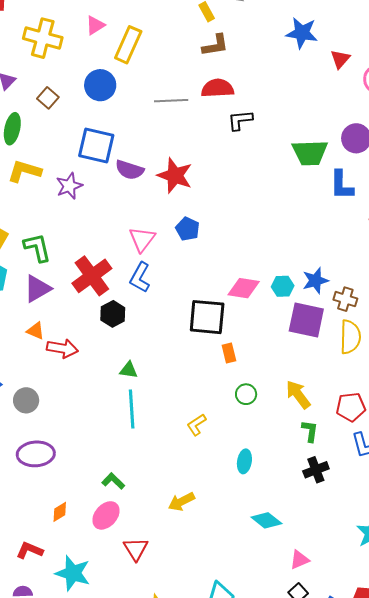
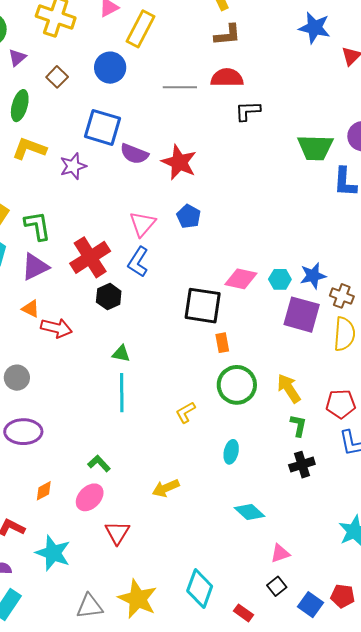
green circle: (246, 394) -> (237, 385), size x1.8

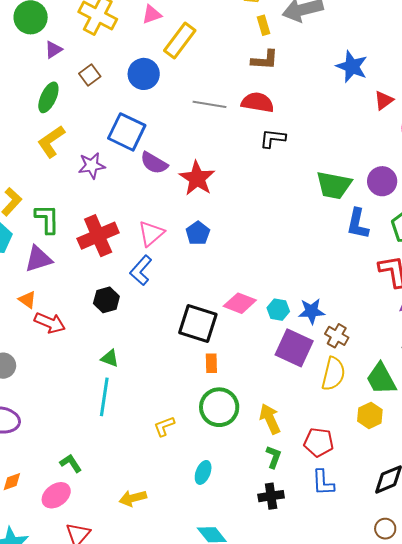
yellow L-shape: (29, 149) -> (51, 141), turned -64
red cross: (90, 257) -> (98, 236), moved

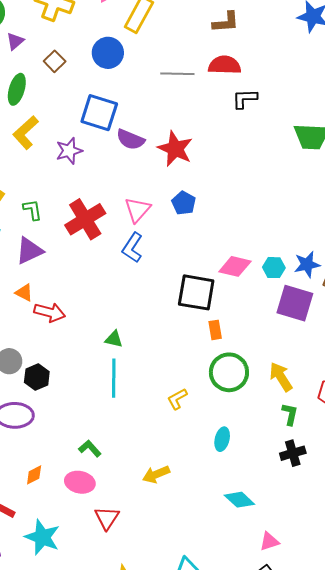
green L-shape: (47, 219) -> (32, 210), size x0.7
black hexagon: (106, 300) -> (37, 377), moved
pink ellipse: (56, 495) -> (80, 482), turned 56

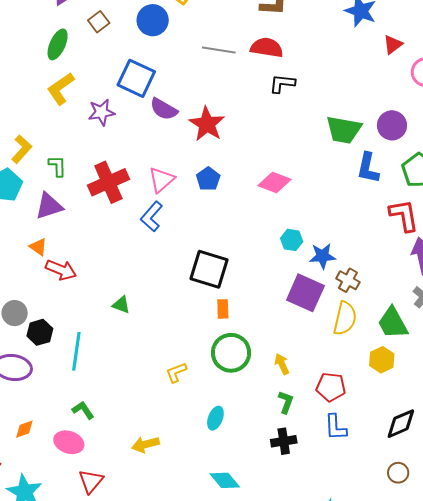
pink diamond: (235, 266) -> (274, 183), moved
cyan hexagon: (274, 268) -> (292, 240), moved
yellow arrow: (281, 377) -> (282, 364), size x0.7
cyan line: (114, 378) -> (76, 351), moved

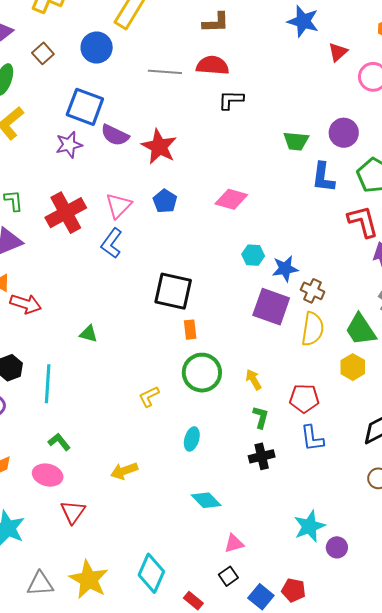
purple star: (101, 112) -> (69, 145), moved
green trapezoid: (344, 130) -> (296, 141), size x0.7

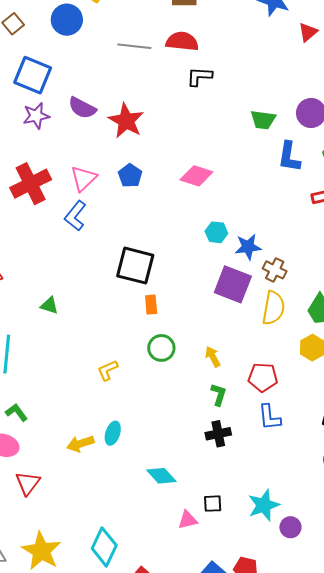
blue square: (85, 107) -> (33, 75), moved
green circle: (202, 373) -> (161, 348), size x0.7
cyan ellipse: (192, 439) -> (113, 433), moved
black square: (228, 576) -> (213, 504), moved, turned 30

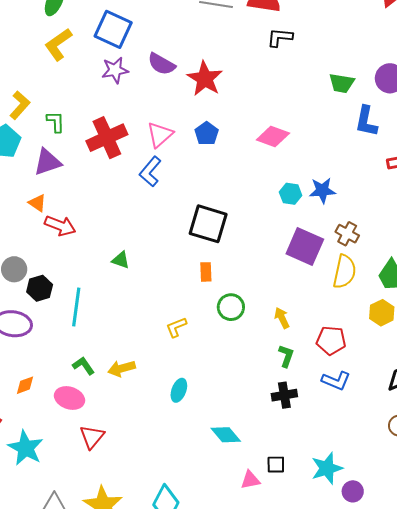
blue star: (248, 247) -> (322, 190), moved
orange rectangle: (151, 305) -> (206, 272), moved
blue L-shape: (269, 417) -> (336, 381), turned -64
yellow arrow: (80, 444) -> (122, 368), moved

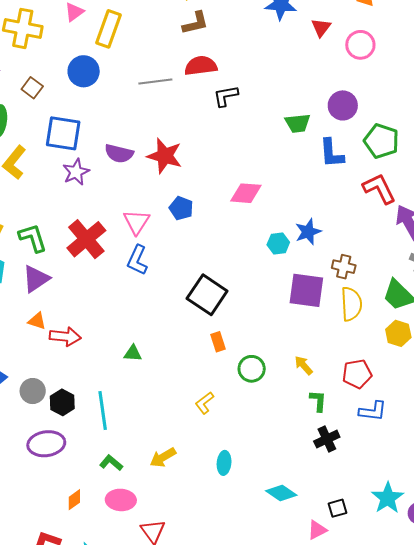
green L-shape: (56, 122) -> (33, 238), size x1.4
black square: (208, 224) -> (207, 295), turned 33
green L-shape: (83, 366) -> (111, 463), moved

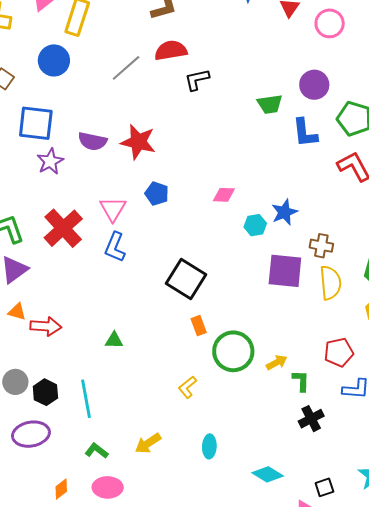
gray line: (155, 81) -> (126, 68), turned -32
pink diamond: (246, 193) -> (224, 195), moved, size x0.7
yellow arrow: (304, 365) -> (277, 362), moved, turned 105
green circle: (252, 369) -> (233, 351), size x1.5

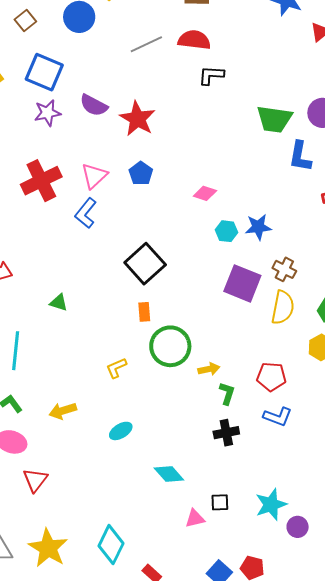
green trapezoid: (270, 104) -> (274, 119), size x1.4
cyan ellipse: (209, 446) -> (121, 431), turned 40

